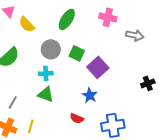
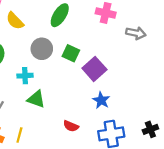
cyan cross: (46, 73) -> (25, 76), moved
black cross: (148, 83) -> (150, 129), moved
blue star: (90, 95) -> (101, 100), moved

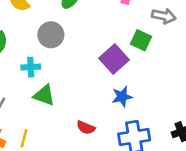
green square: (71, 53) -> (141, 40), moved
blue star: (101, 100) -> (122, 97), turned 30

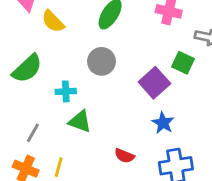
gray circle: (51, 35) -> (101, 61), moved
blue star: (122, 97) -> (163, 123), turned -30

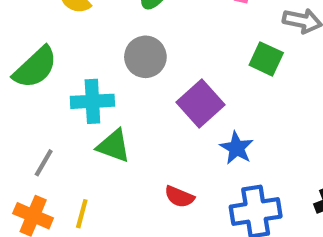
purple square: (154, 83) -> (201, 103), moved
cyan cross: (66, 91) -> (92, 101), size x1.4

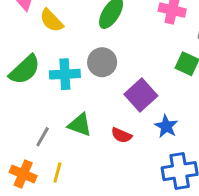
cyan cross: (92, 101) -> (65, 74), moved
gray line: (44, 163) -> (43, 137), moved
red semicircle: (179, 197) -> (121, 135), moved

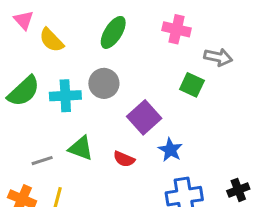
gray line: (43, 137) -> (42, 161), turned 42

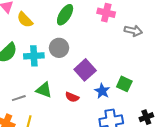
green square: (192, 85) -> (124, 84), moved

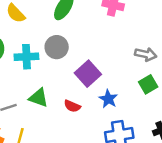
gray arrow: (133, 31) -> (146, 54), moved
green square: (124, 84) -> (148, 84), moved, turned 35

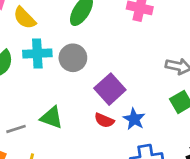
cyan cross: (26, 57) -> (37, 54), moved
red semicircle: (72, 106) -> (104, 120), moved

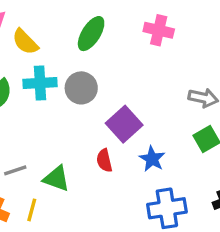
green triangle: (52, 118) -> (56, 179), moved
red semicircle: (104, 120) -> (104, 160), moved, turned 54

